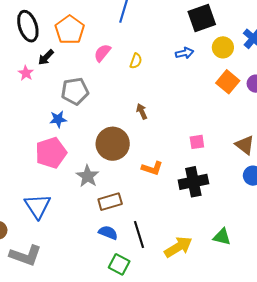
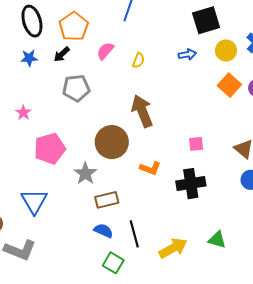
black arrow: (46, 57) -> (62, 54), moved
pink star: (26, 73) -> (23, 113), moved
brown arrow: (142, 111) -> (142, 111), size x2.0
blue star: (58, 119) -> (29, 58), moved

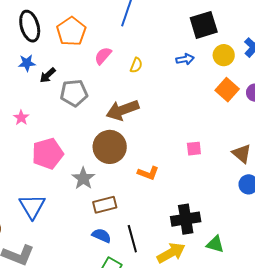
black arrow: (62, 54) -> (48, 75), moved
brown arrow: (142, 111) -> (123, 110), moved, turned -88
black cross: (191, 184) -> (186, 219), moved

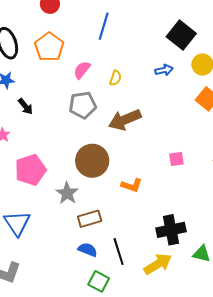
black square: (204, 25) -> (181, 35), turned -32
black arrow: (48, 75) -> (25, 106), moved, turned -84
gray pentagon: (74, 93) -> (83, 105), moved
brown arrow: (123, 110) -> (125, 120), moved

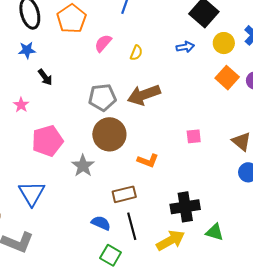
gray pentagon: (83, 105) -> (102, 97), moved
brown rectangle: (90, 219) -> (124, 194), moved

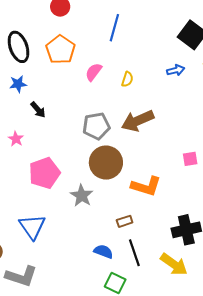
orange L-shape: (148, 161) -> (146, 186), size x1.4
brown rectangle: (124, 194) -> (125, 221), size x0.7
yellow arrow: (171, 240) -> (174, 264), turned 68

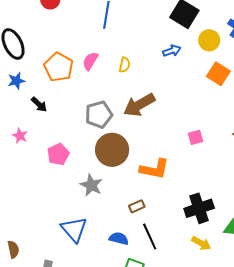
orange pentagon: (60, 50) -> (59, 67), moved
pink pentagon: (44, 173) -> (58, 154), moved, size x0.7
blue triangle: (32, 227) -> (74, 229), moved
yellow arrow: (174, 264) -> (201, 243), moved, size x0.7

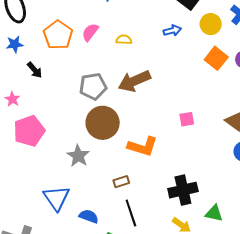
yellow semicircle: (125, 65) -> (124, 40), turned -105
pink pentagon: (58, 154) -> (29, 131), moved, size x1.4
blue semicircle: (119, 239) -> (89, 216), moved

